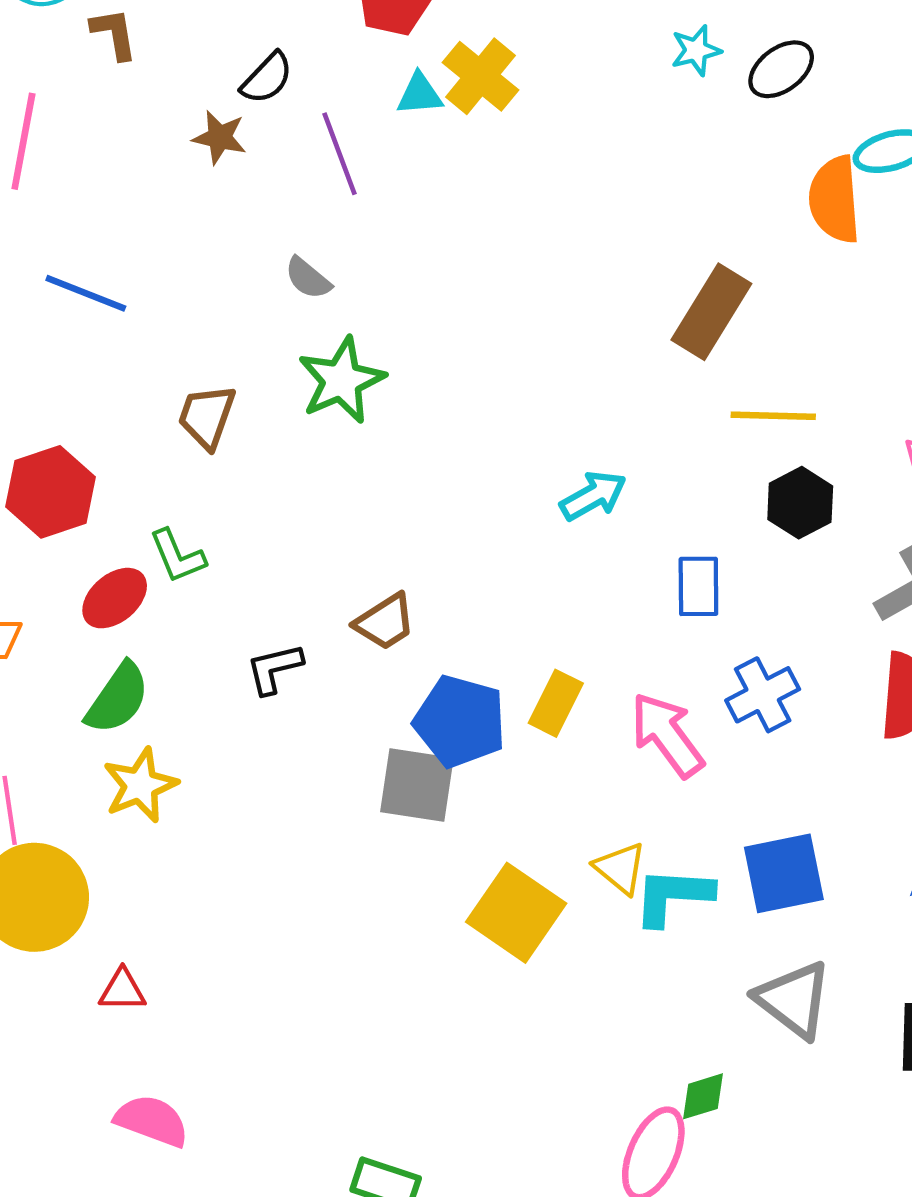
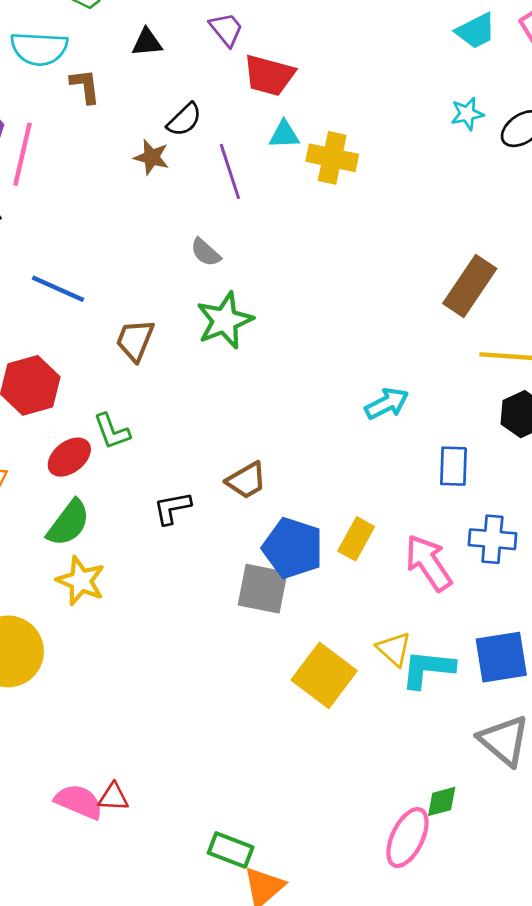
yellow cross: (480, 76) -> (332, 158), moved, turned -30
blue line: (86, 293) -> (58, 289), moved
blue cross: (763, 695) -> (492, 539), turned 30
yellow star: (140, 785) -> (81, 581), turned -30
red triangle: (122, 990) -> (113, 797), moved

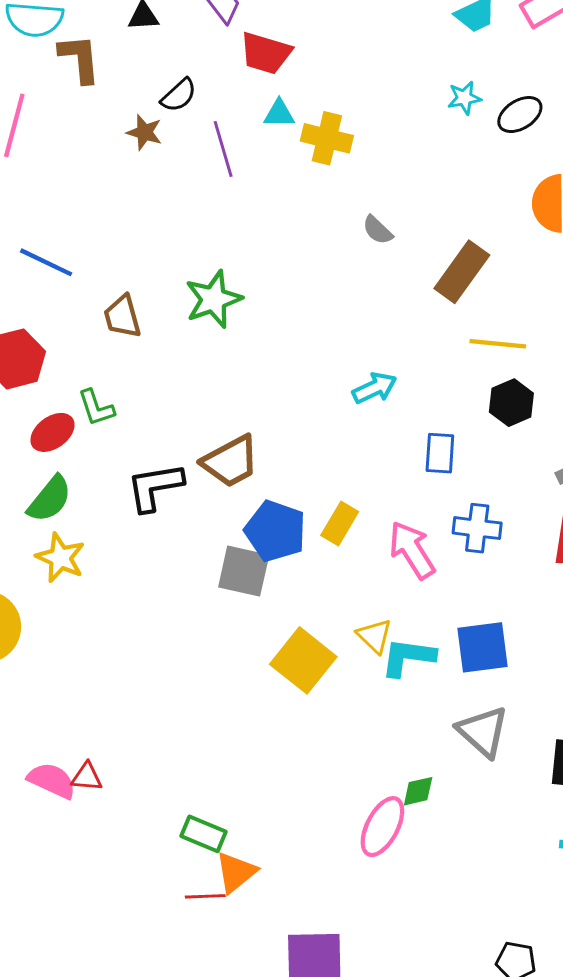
brown L-shape: (85, 86) -> (80, 58), size x1.4
gray semicircle: (206, 252) -> (377, 230), moved
brown trapezoid: (135, 340) -> (122, 317), turned -39
brown trapezoid: (246, 480) -> (231, 461), size x1.4
black L-shape: (172, 508) -> (155, 487), size x1.5

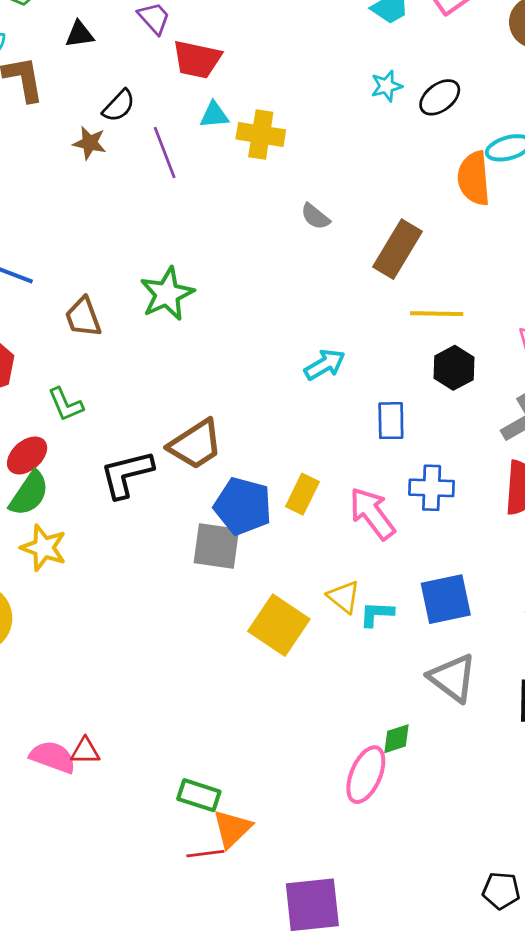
red ellipse: (53, 432) -> (27, 455), moved
cyan L-shape: (408, 657) -> (377, 614), size x0.7

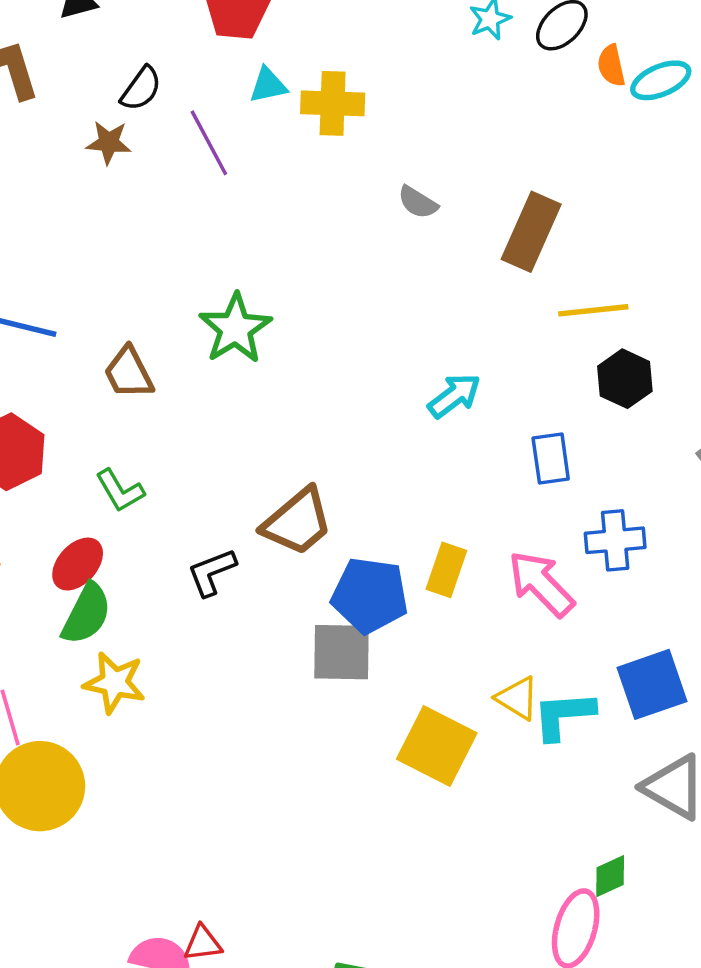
orange semicircle: (474, 178) -> (611, 66), moved, size x0.6
black L-shape: (127, 474) -> (212, 572), size x0.7
cyan L-shape: (377, 614) -> (564, 715), size x1.4

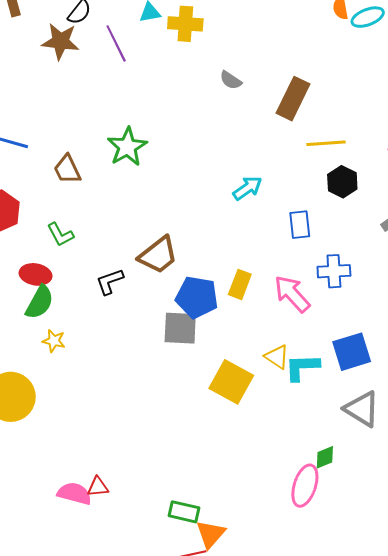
brown star: (109, 143) -> (60, 41), size x1.5
red ellipse: (78, 564) -> (36, 274), turned 56
yellow star: (115, 683) -> (54, 341), size x0.7

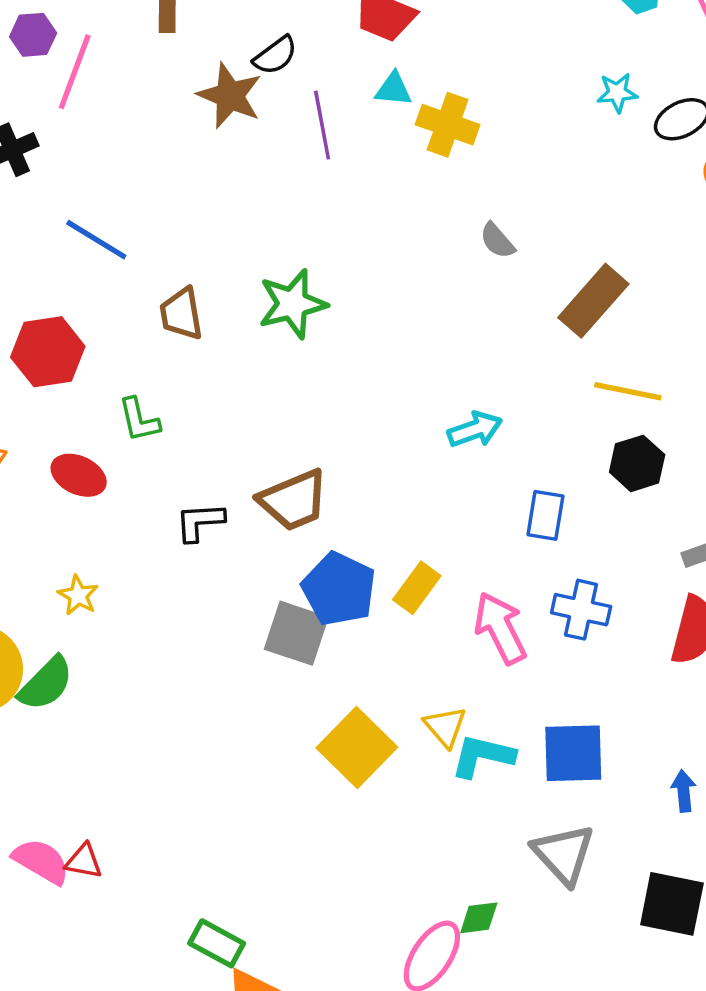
green semicircle: (40, 302) -> (46, 684), moved

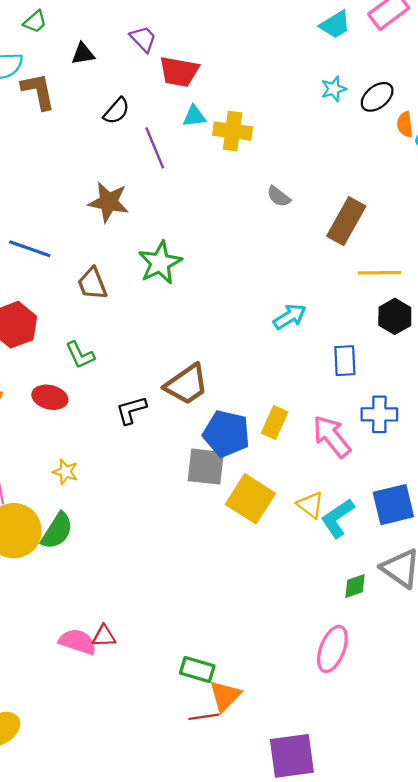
brown star: (230, 96) -> (109, 202), moved
yellow square: (357, 747) -> (250, 499), moved
cyan L-shape: (483, 756) -> (338, 518), turned -36
green diamond: (479, 918) -> (355, 586), moved

